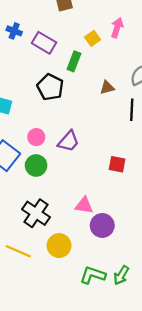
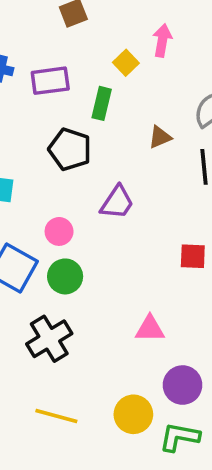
purple rectangle: (44, 43) -> (50, 81), turned -30
purple trapezoid: (69, 141) -> (117, 202), moved
black cross: (36, 213) -> (49, 339), moved, turned 32
purple circle: (102, 225) -> (183, 385), moved
yellow circle: (59, 246) -> (133, 414), moved

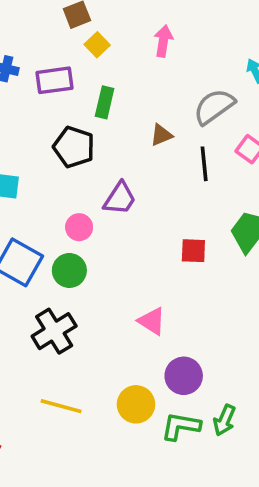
yellow square: (126, 63) -> (97, 45), moved
pink circle: (59, 231) -> (79, 227), moved
pink triangle: (150, 329) -> (152, 321), turned 32

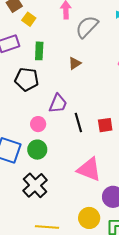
gray semicircle: (214, 107) -> (87, 27), moved
black line: (204, 164) -> (78, 122), moved
pink triangle: (152, 321) -> (89, 169), size x1.5

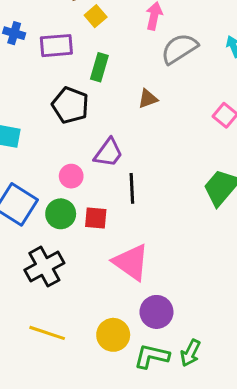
red square: (105, 125) -> (96, 218), moved

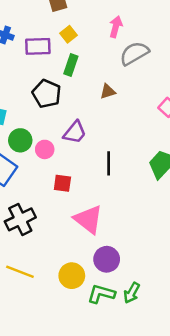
yellow square: (96, 16) -> (69, 34), moved
black line: (132, 188) -> (109, 163), moved
green circle: (61, 214) -> (20, 140), moved

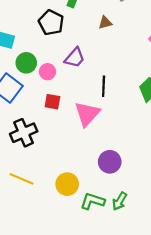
red square: (62, 183) -> (52, 102), moved
pink triangle: (88, 219) -> (87, 114), moved, turned 32
purple circle: (107, 259) -> (110, 162), moved

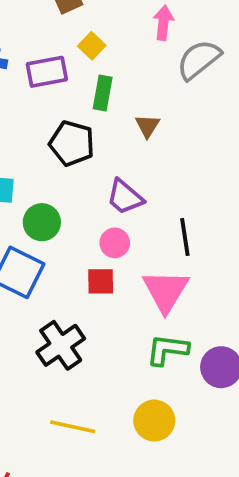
brown triangle: (105, 23) -> (147, 126), moved, turned -32
purple trapezoid: (75, 58) -> (125, 197), turned 100
pink circle: (48, 72) -> (115, 243), moved
green L-shape: (93, 201) -> (167, 350), moved

